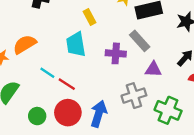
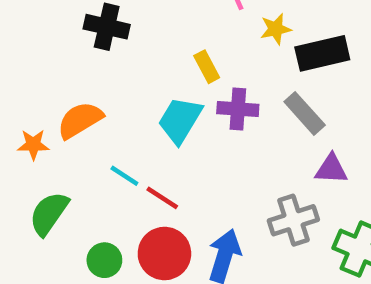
cyan trapezoid: (76, 44) -> (180, 120), turned 40
purple cross: (116, 53) -> (238, 109), moved

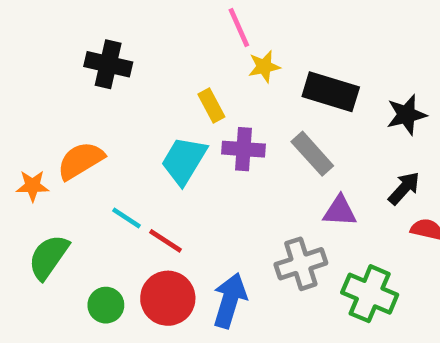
yellow star: (276, 29) -> (264, 67), moved
black rectangle: (322, 53) -> (331, 92), turned 30

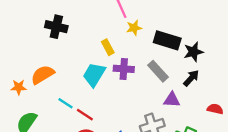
black star: (406, 115) -> (193, 52), moved
black arrow: (404, 188) -> (191, 78), moved

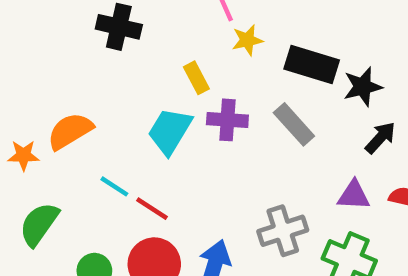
black cross: (56, 27) -> (119, 27), moved
black arrow: (191, 78) -> (380, 138), moved
purple triangle: (172, 100) -> (354, 195), moved

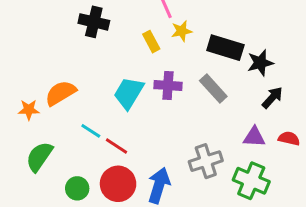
yellow rectangle: (196, 78) -> (151, 42), moved

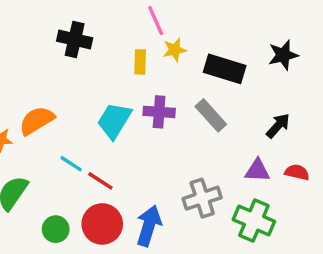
yellow rectangle: (151, 42) -> (140, 62), turned 30
black star: (260, 63) -> (283, 55), moved

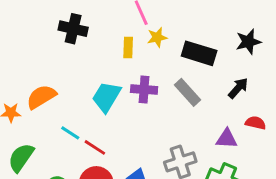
black arrow: (278, 126) -> (238, 88), moved
red semicircle: (297, 172) -> (256, 123), moved

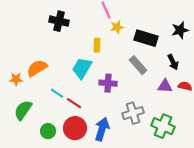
yellow rectangle: (128, 47) -> (97, 45), moved
black arrow: (238, 88) -> (173, 62), turned 112
purple cross: (144, 89) -> (108, 83), moved
purple triangle: (227, 139) -> (165, 86), moved

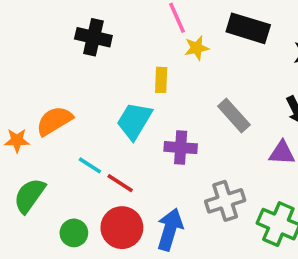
black rectangle: (146, 38) -> (248, 28), moved

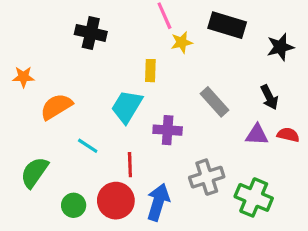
orange star: (17, 140) -> (23, 77), moved
red line: (120, 183) -> (130, 165), moved, turned 55

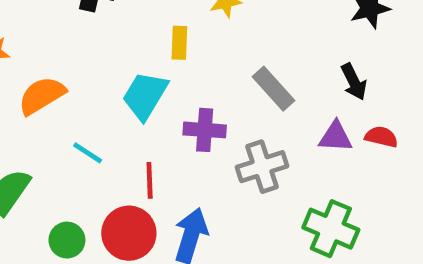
gray cross: (207, 177) -> (262, 167), moved

